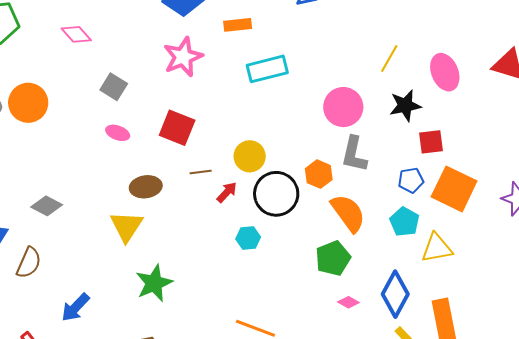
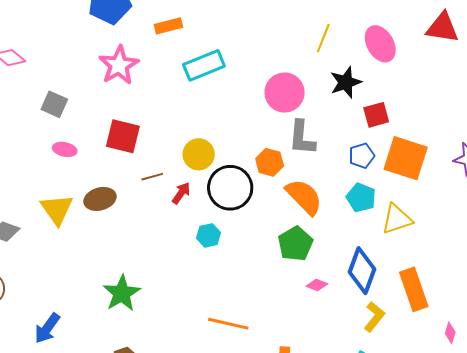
yellow triangle: (126, 226) -> (57, 209), moved

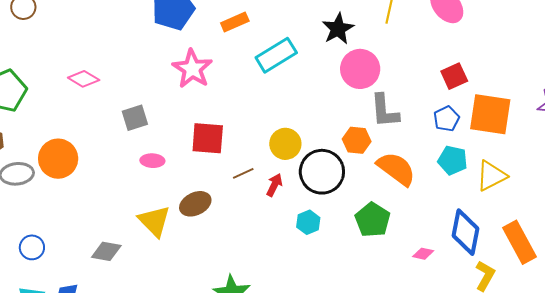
black star: (346, 82) -> (338, 29), moved
gray square: (54, 104) -> (135, 118), turned -32
green pentagon: (295, 244) -> (373, 220), moved

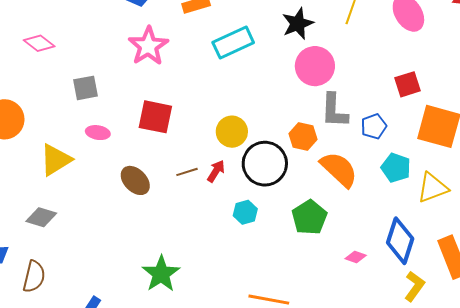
blue pentagon: (446, 119) -> (374, 126), moved
brown line: (243, 173) -> (187, 172), moved
brown ellipse: (195, 204) -> (135, 180), turned 64
yellow triangle: (154, 221) -> (56, 160), moved, turned 36

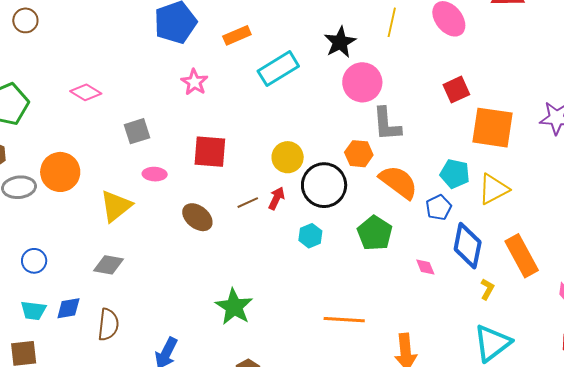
pink star: (148, 46) -> (194, 82), size x0.7
blue pentagon: (374, 126) -> (439, 207), moved
pink diamond: (356, 257) -> (425, 267), turned 55
yellow L-shape: (415, 286) -> (487, 289), size x0.7

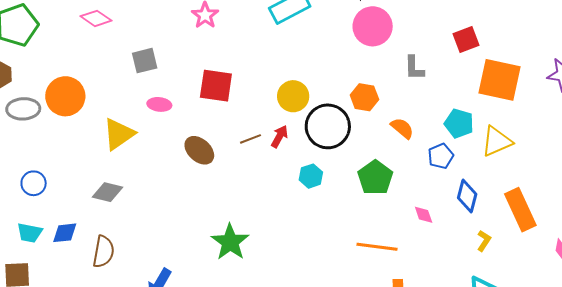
gray L-shape: (387, 124) -> (414, 68), moved, size x0.7
orange semicircle: (398, 182) -> (402, 128), size x0.6
blue diamond: (468, 246) -> (467, 196), size x0.7
orange line: (344, 320) -> (377, 247), moved

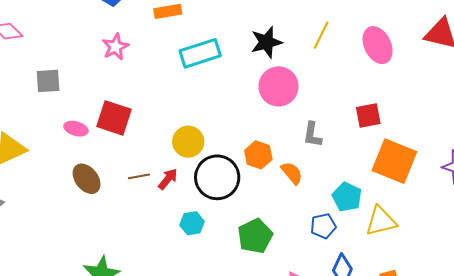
pink ellipse: (159, 104) -> (76, 129), moved
orange semicircle: (402, 128) -> (292, 173), moved

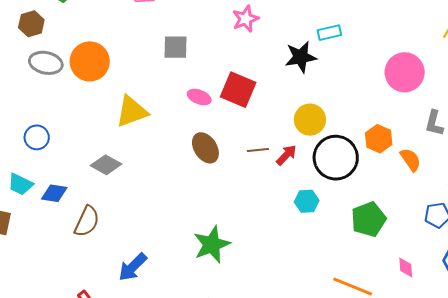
black star: (266, 42) -> (301, 57), moved
cyan rectangle: (200, 53) -> (329, 33), size x0.6

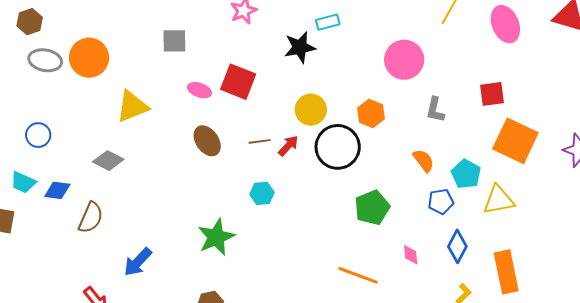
orange hexagon: (379, 139) -> (371, 113), moved
orange semicircle: (411, 160) -> (424, 161), moved
cyan hexagon: (307, 201) -> (262, 193), moved

